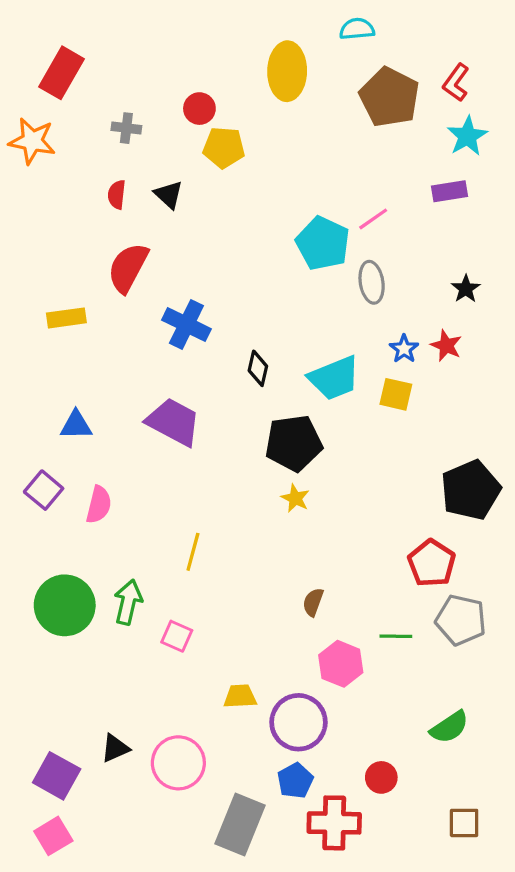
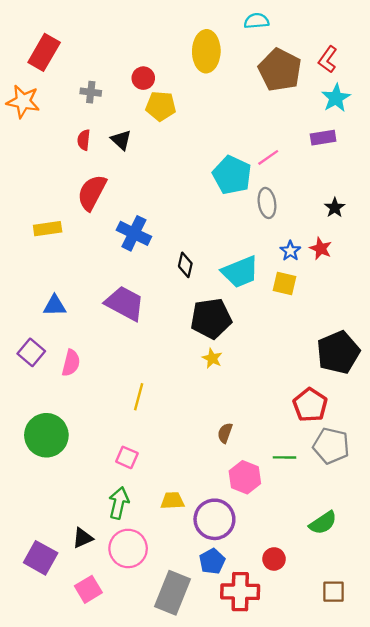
green arrow: (128, 602) -> (119, 503), moved
pink square: (53, 836) -> (88, 589), moved

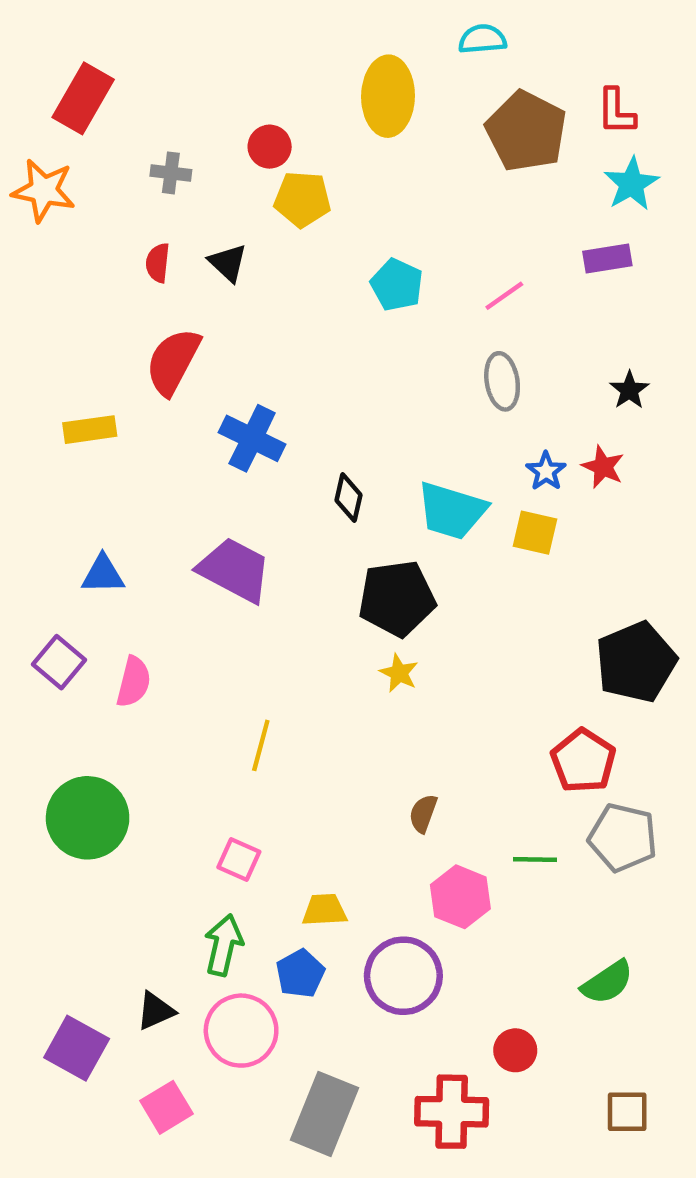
red L-shape: (328, 59) -> (616, 111), turned -36
cyan pentagon: (232, 175) -> (397, 285), moved, size x0.7
cyan trapezoid: (240, 272) -> (452, 511), turned 39
yellow trapezoid: (172, 501) -> (324, 910), moved
blue pentagon: (212, 561) -> (300, 974), moved

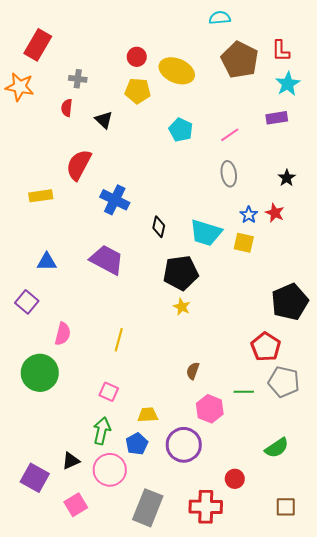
yellow ellipse: (388, 96) -> (177, 71), moved, turned -68
red circle: (270, 147) -> (137, 57), moved
red semicircle: (158, 263) -> (67, 108), moved
pink semicircle: (134, 682) -> (63, 334), moved

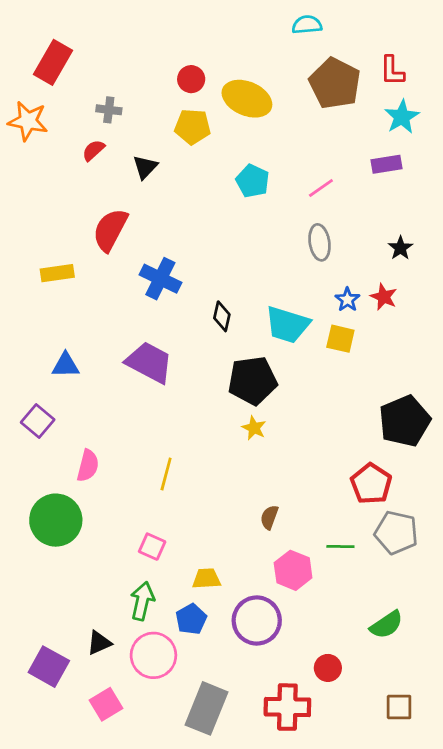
red semicircle: (67, 108) -> (93, 150), turned 42
black triangle: (104, 120) -> (145, 167), turned 30

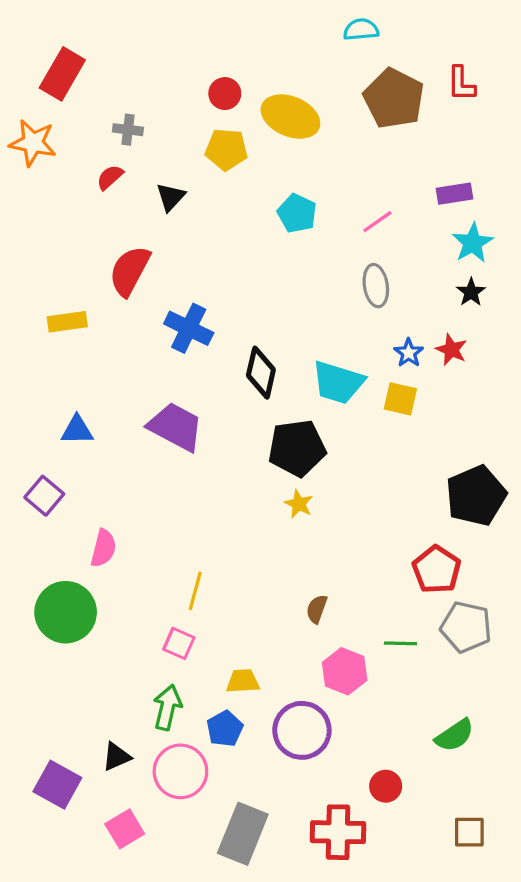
cyan star: (402, 117) -> (473, 243), moved
black diamond: (222, 316) -> (261, 373), size x1.4
yellow line: (166, 474) -> (195, 591), moved

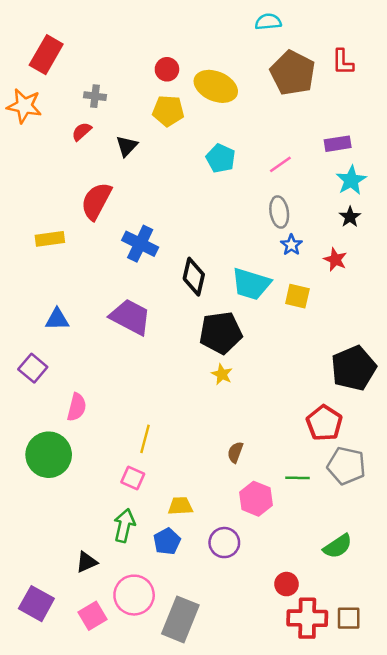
blue star: (409, 353) -> (291, 245), moved
purple circle: (302, 730) -> (224, 543), size x0.7
pink circle: (180, 771) -> (134, 595), moved
purple square: (57, 785) -> (36, 604), moved
red cross: (338, 832) -> (307, 618), moved

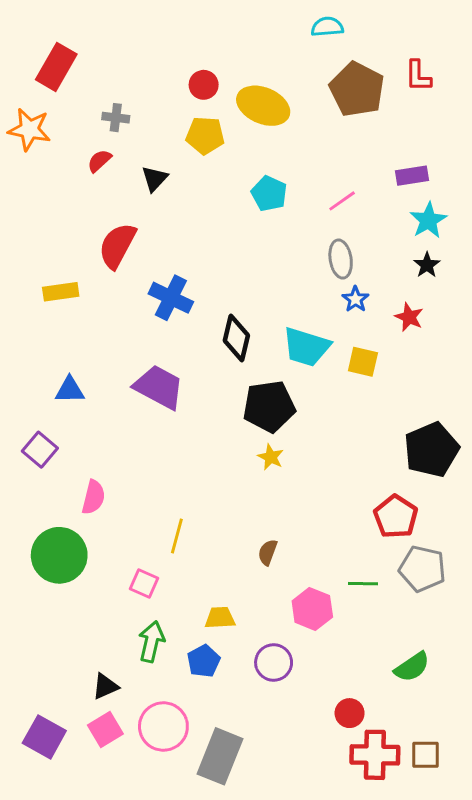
brown semicircle: (235, 452) -> (268, 552), moved
pink square: (133, 478) -> (144, 584), moved
pink square: (93, 616) -> (105, 729), moved

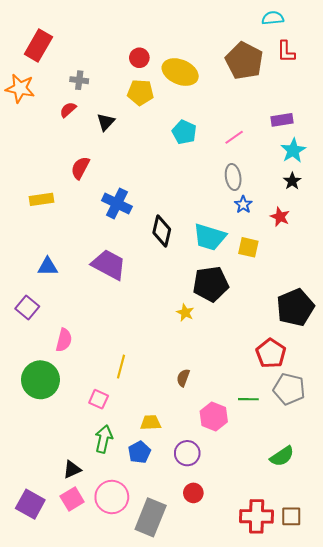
cyan semicircle: (327, 27) -> (273, 18), moved
red semicircle: (117, 246) -> (80, 168), size x0.7
black pentagon: (269, 406) -> (211, 284), moved
red circle: (350, 713) -> (193, 493), moved

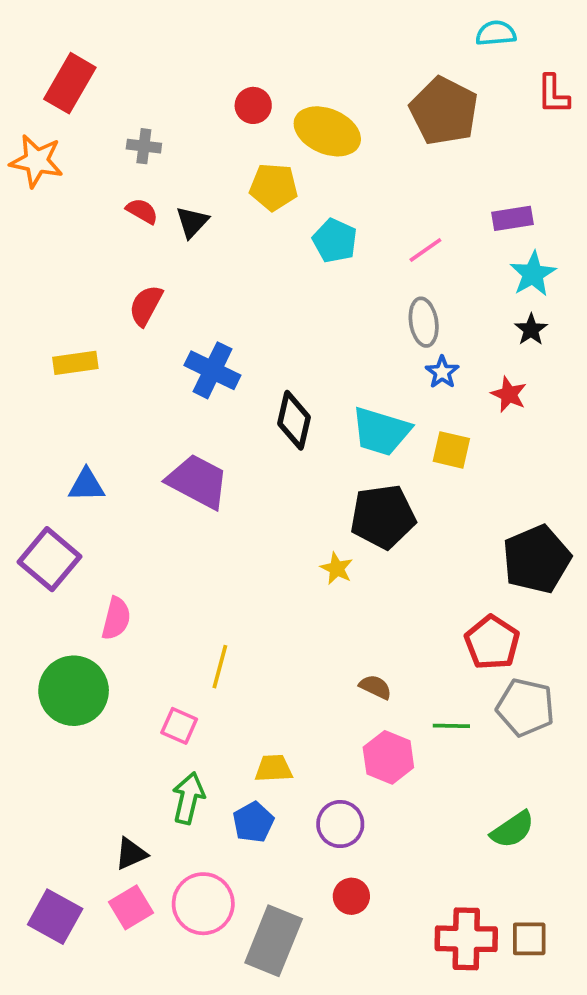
red L-shape: (286, 52) -> (553, 94), moved
yellow pentagon: (140, 92) -> (274, 187), moved
red semicircle: (68, 110) -> (142, 211), moved, turned 72
purple square: (27, 307) -> (49, 559), size x1.4
brown semicircle: (183, 378) -> (375, 687), moved, turned 96

